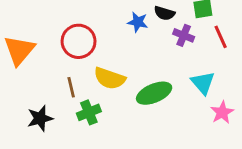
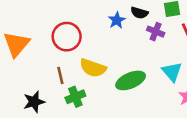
blue star: (138, 22) -> (117, 20), turned 30

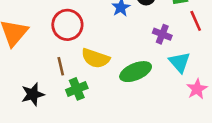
purple cross: (156, 32) -> (162, 34), moved

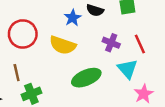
red line: (196, 21) -> (140, 44), moved
yellow semicircle: (95, 58) -> (63, 45), moved

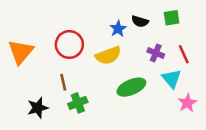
yellow semicircle: (63, 45) -> (108, 55), turned -40

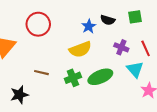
red circle: (69, 45) -> (38, 24), moved
brown line: (63, 82) -> (41, 73), turned -64
green cross: (78, 103) -> (73, 78), moved

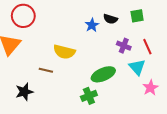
red circle: (38, 24) -> (23, 16), moved
yellow semicircle: (80, 49) -> (64, 52), moved, turned 35
green cross: (73, 78) -> (89, 96), moved

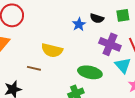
purple cross: (124, 46) -> (110, 44), size x1.5
green ellipse: (103, 74) -> (90, 72), turned 35

